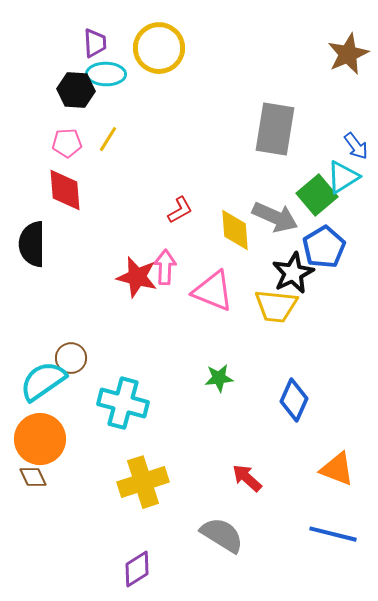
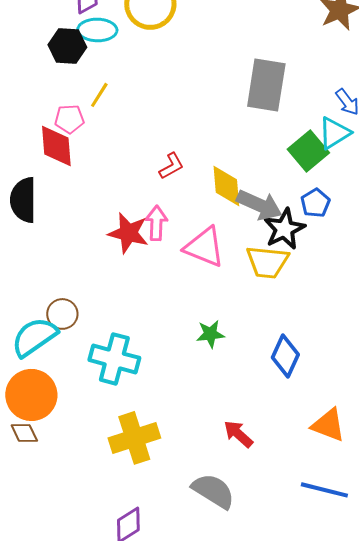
pink pentagon: (67, 143) -> (69, 119), moved
gray arrow: (275, 217) -> (259, 205), moved
blue pentagon: (324, 247) -> (315, 203), size x0.7

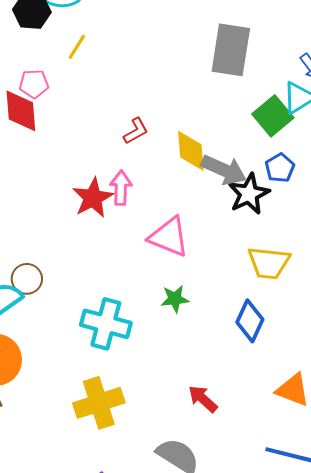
yellow line: (99, 95) -> (77, 47), moved
red star: (128, 233) -> (93, 198), turned 30
pink triangle: (204, 247) -> (169, 237), moved
yellow trapezoid: (267, 262) -> (269, 263), moved
cyan cross: (114, 359) -> (106, 324), moved

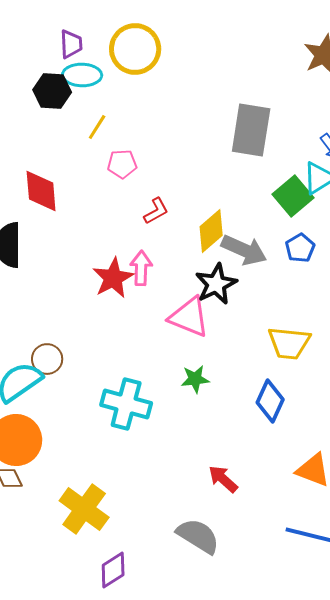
pink pentagon: (34, 84) -> (122, 164), moved
yellow diamond: (191, 151) -> (211, 231), turned 54
black star: (249, 194) -> (216, 284), moved
yellow cross: (99, 403) -> (84, 509), moved, turned -36

